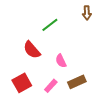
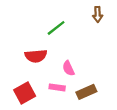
red semicircle: (32, 50) -> (36, 56), turned -54
pink rectangle: (51, 86) -> (57, 87), moved, turned 56

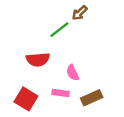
brown arrow: (98, 14) -> (80, 13), moved, turned 48
red square: (25, 93) -> (26, 99), turned -30

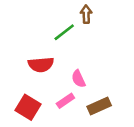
brown arrow: (80, 13) -> (86, 14), turned 133
pink rectangle: (61, 93) -> (65, 101), turned -42

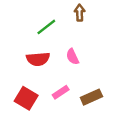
green line: (64, 32) -> (46, 27), moved
pink semicircle: (78, 79) -> (72, 57), moved

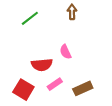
green line: (46, 27) -> (30, 18), moved
red semicircle: (38, 59) -> (42, 65), moved

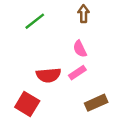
pink semicircle: (66, 52) -> (80, 49), moved
pink rectangle: (55, 84) -> (77, 73), moved

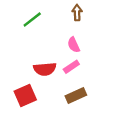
brown rectangle: (96, 103) -> (76, 95), moved
red square: (27, 104) -> (25, 95), turned 35

